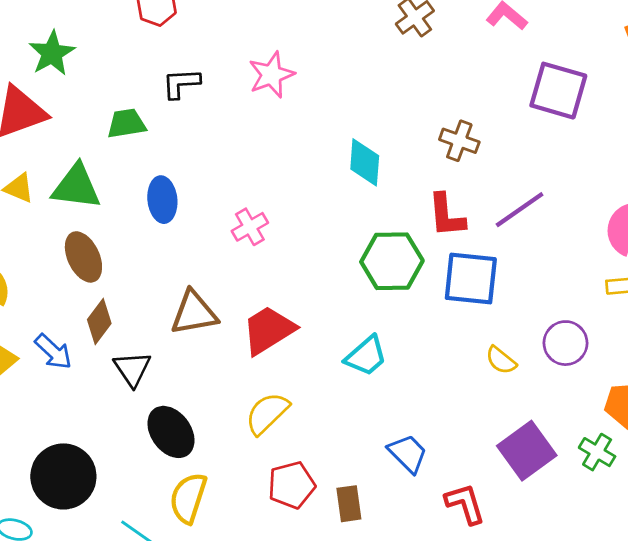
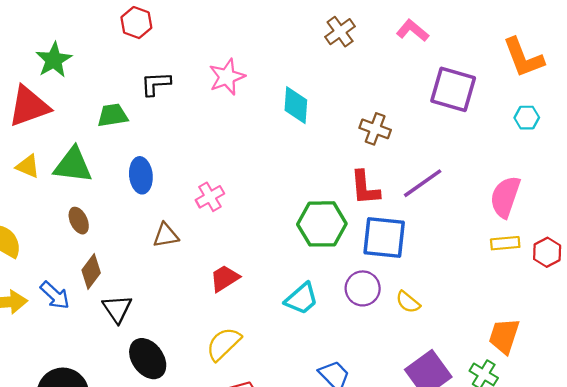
cyan diamond: (365, 162) -> (296, 105), moved
brown ellipse: (83, 257) -> (79, 221), size x0.7
brown triangle: (194, 313) -> (166, 235), moved, size x0.7
red trapezoid: (269, 330) -> (225, 278), size x0.7
purple circle: (565, 343) -> (363, 288), moved

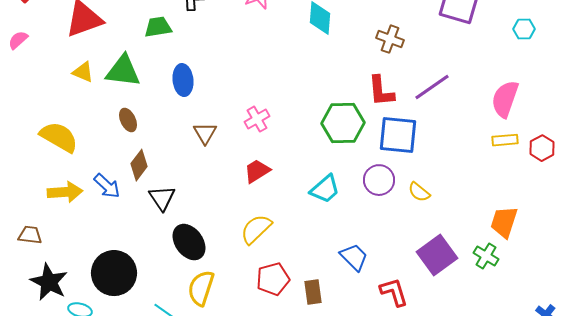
pink cross: (210, 197) -> (257, 119), moved
brown triangle: (166, 235) -> (205, 133), turned -50

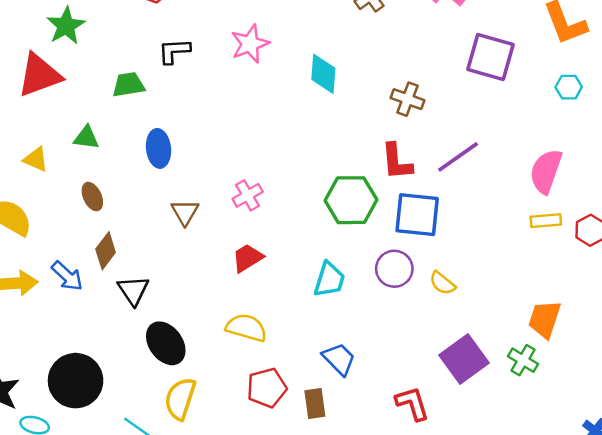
green triangle: (123, 71) -> (86, 138), size x0.6
yellow triangle: (83, 72) -> (36, 159), moved
cyan trapezoid: (325, 189) -> (329, 280), turned -32
yellow semicircle: (256, 229) -> (246, 328), turned 60
blue trapezoid: (354, 257) -> (339, 359), moved

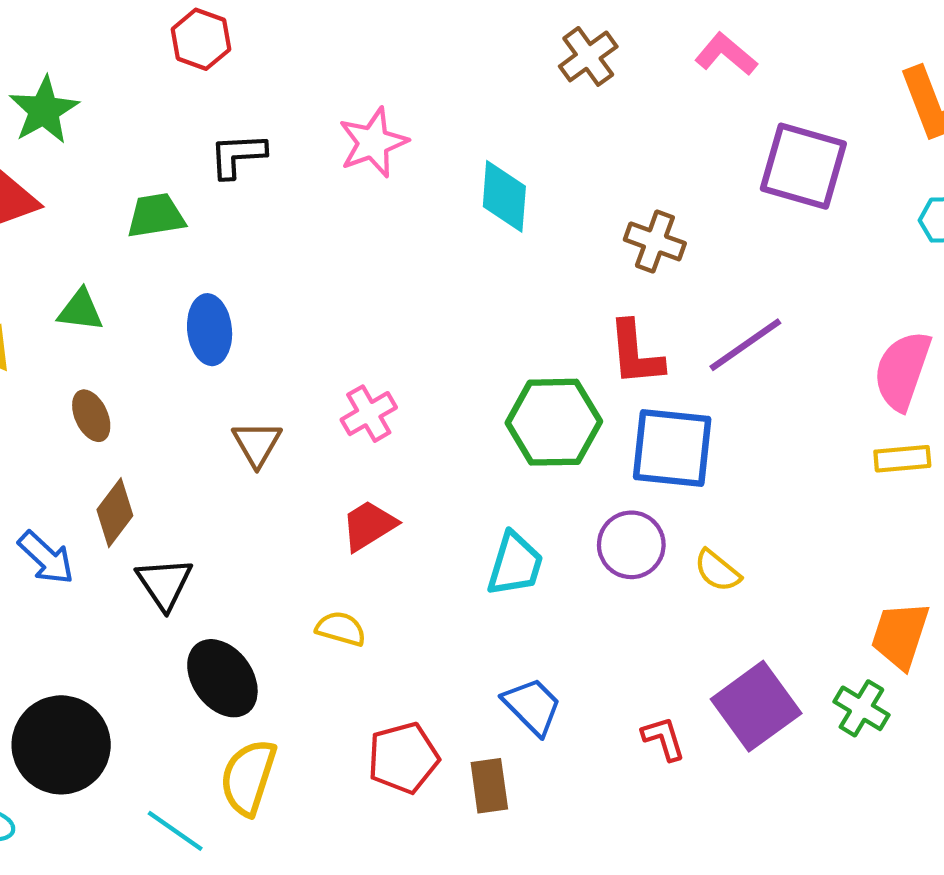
yellow semicircle: (246, 328) -> (341, 629), moved, size x0.7
red L-shape: (412, 403) -> (664, 738), moved, size x0.7

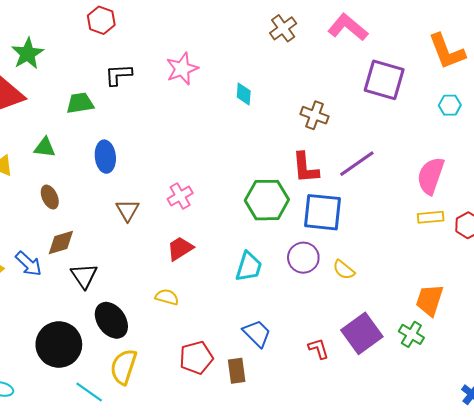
pink L-shape: (726, 54) -> (348, 27), size x1.4
cyan diamond: (504, 196) -> (244, 94), size x0.7
brown diamond: (115, 513) -> (61, 242), turned 36
black circle: (61, 745) -> (59, 345), moved

